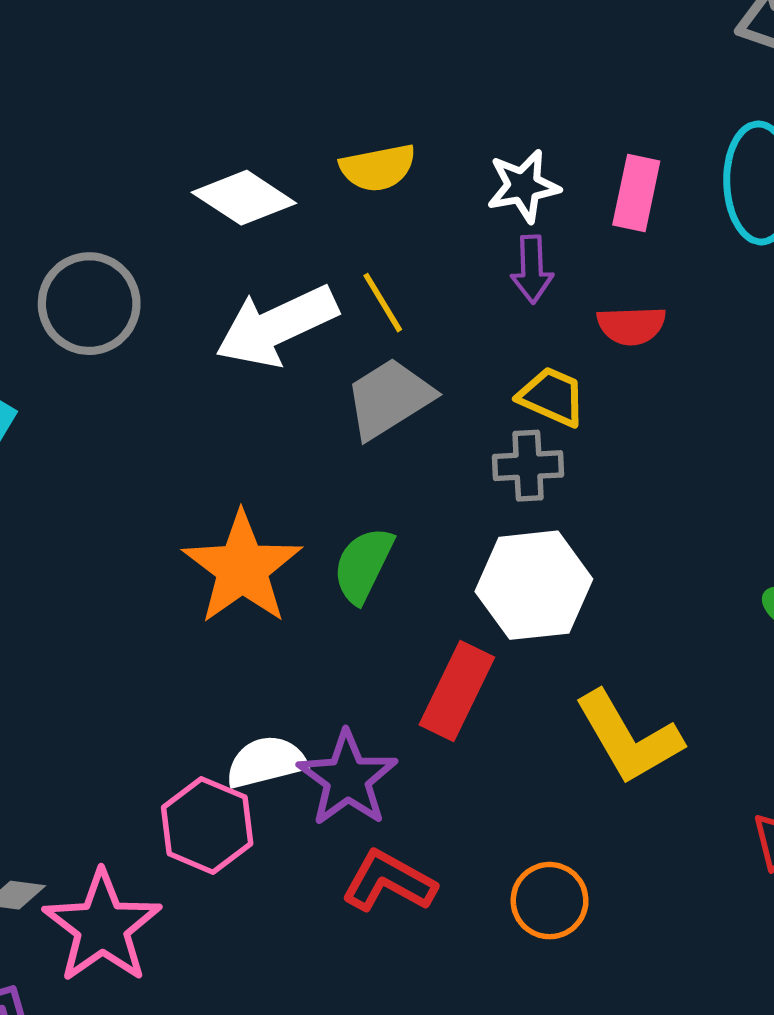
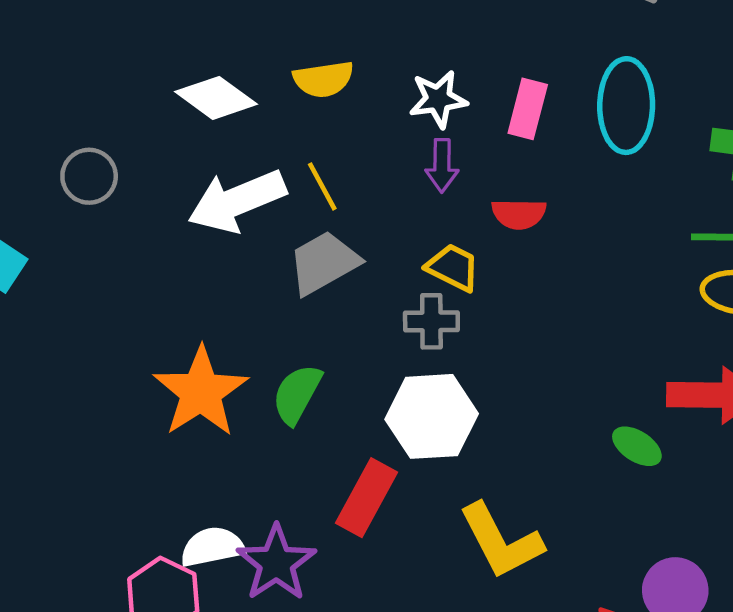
gray circle: (89, 304) -> (89, 176), size x0.7

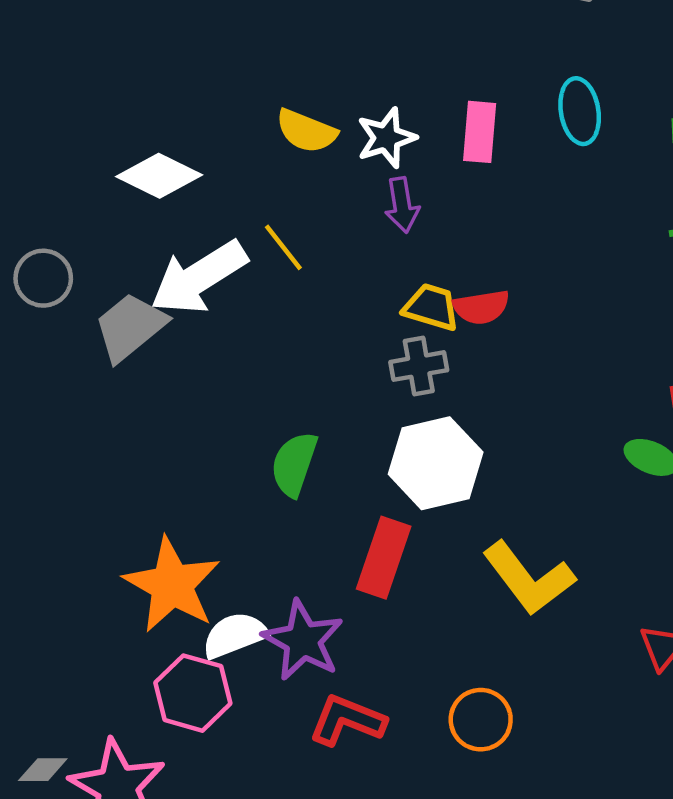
yellow semicircle: (323, 79) -> (306, 131), moved, turned 40
cyan ellipse: (626, 106) -> (580, 111), size x0.7
red semicircle: (519, 214) -> (481, 307), moved
gray trapezoid: (324, 263) -> (130, 327), moved
orange star: (201, 392) -> (172, 585), moved

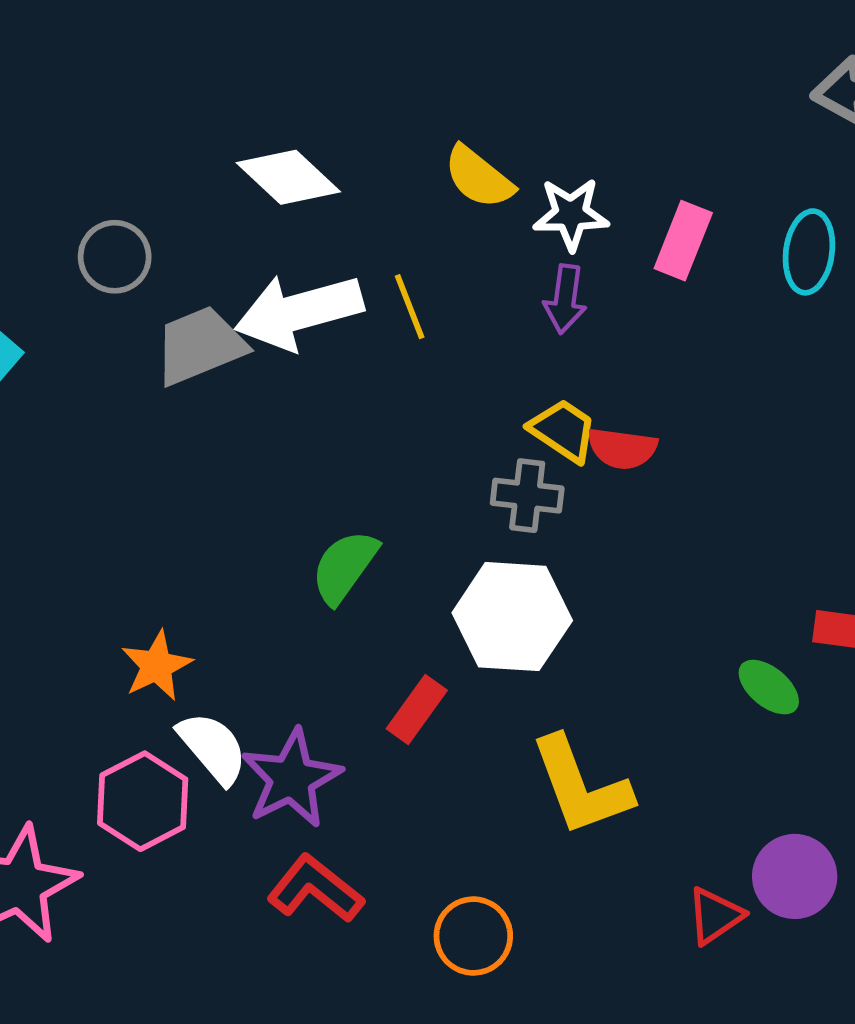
red rectangle: (384, 558) -> (417, 710), size x0.7
orange star: (172, 585) -> (157, 666), size x0.6
white semicircle: (235, 635) -> (213, 748), turned 54

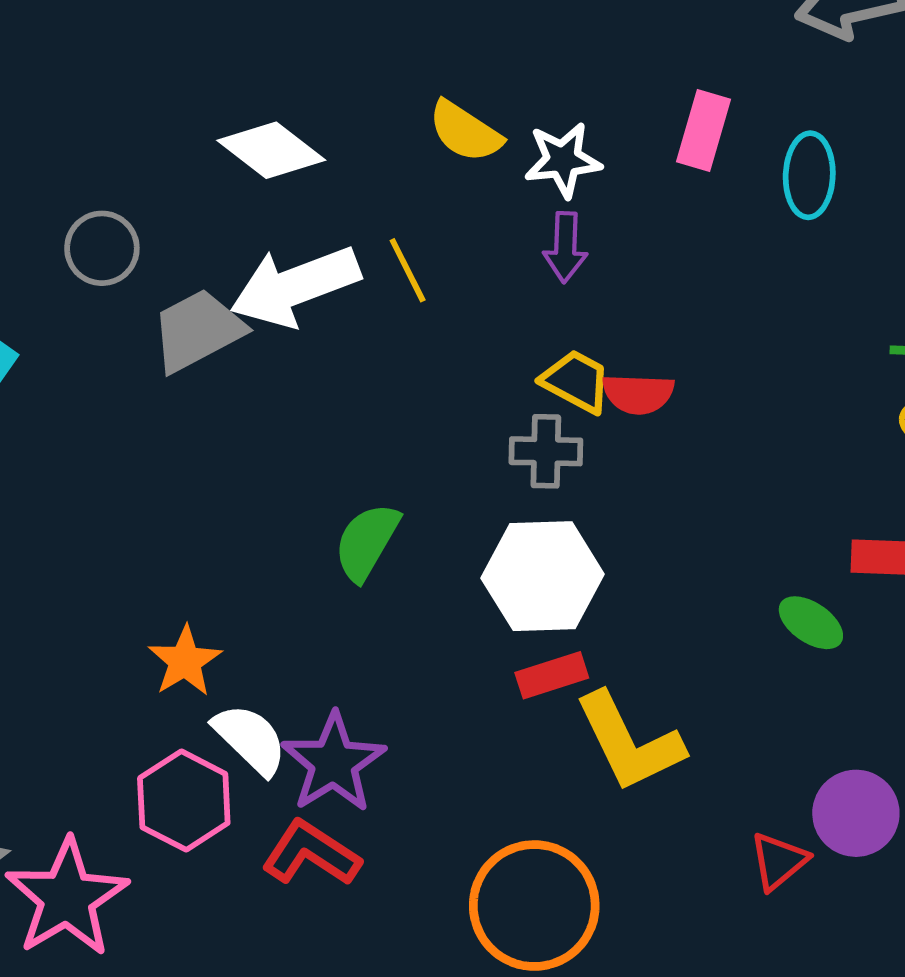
pink rectangle: (683, 241) -> (703, 131), moved
red rectangle: (417, 710) -> (552, 675), moved, turned 42
red L-shape: (315, 889) -> (311, 853), moved
orange circle: (473, 936) -> (534, 906), size x1.6

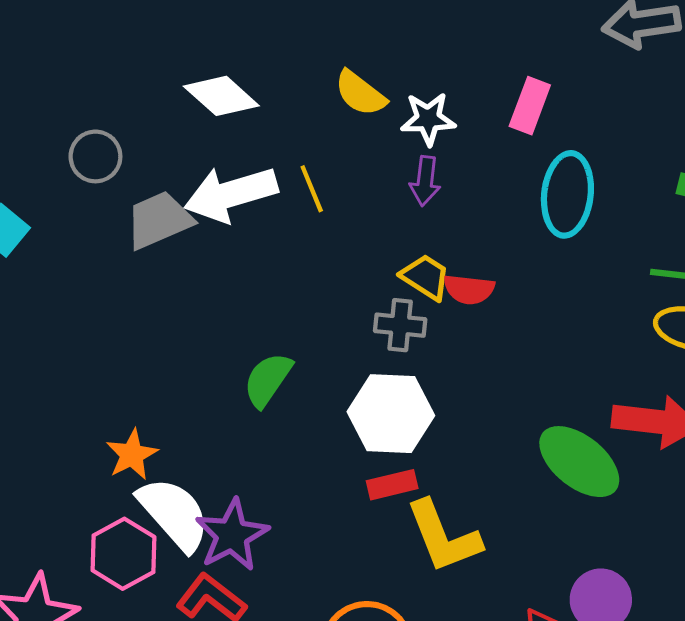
cyan ellipse: (809, 175) -> (567, 194), moved, size x1.4
green ellipse: (811, 623) -> (579, 462), size x1.8
white semicircle: (250, 739) -> (174, 514), size x1.4

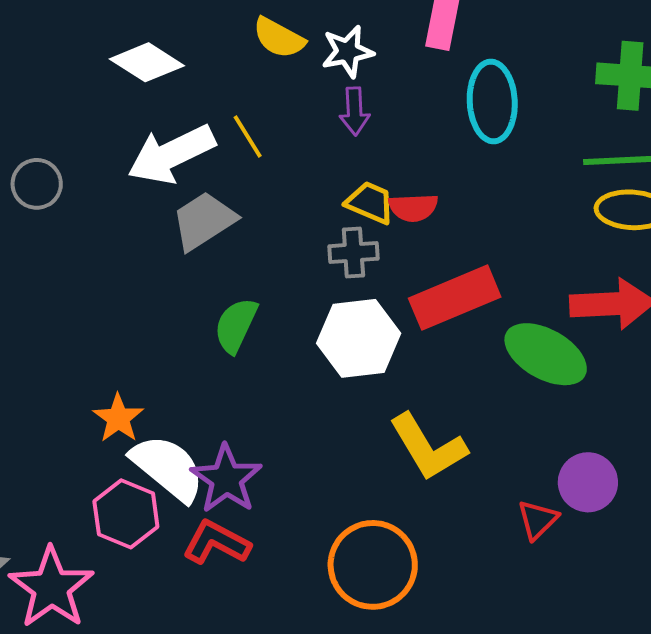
gray circle: (95, 156) -> (37, 184), moved
gray trapezoid: (159, 220) -> (204, 221), moved
red rectangle: (392, 485) -> (455, 298), moved, size x1.8

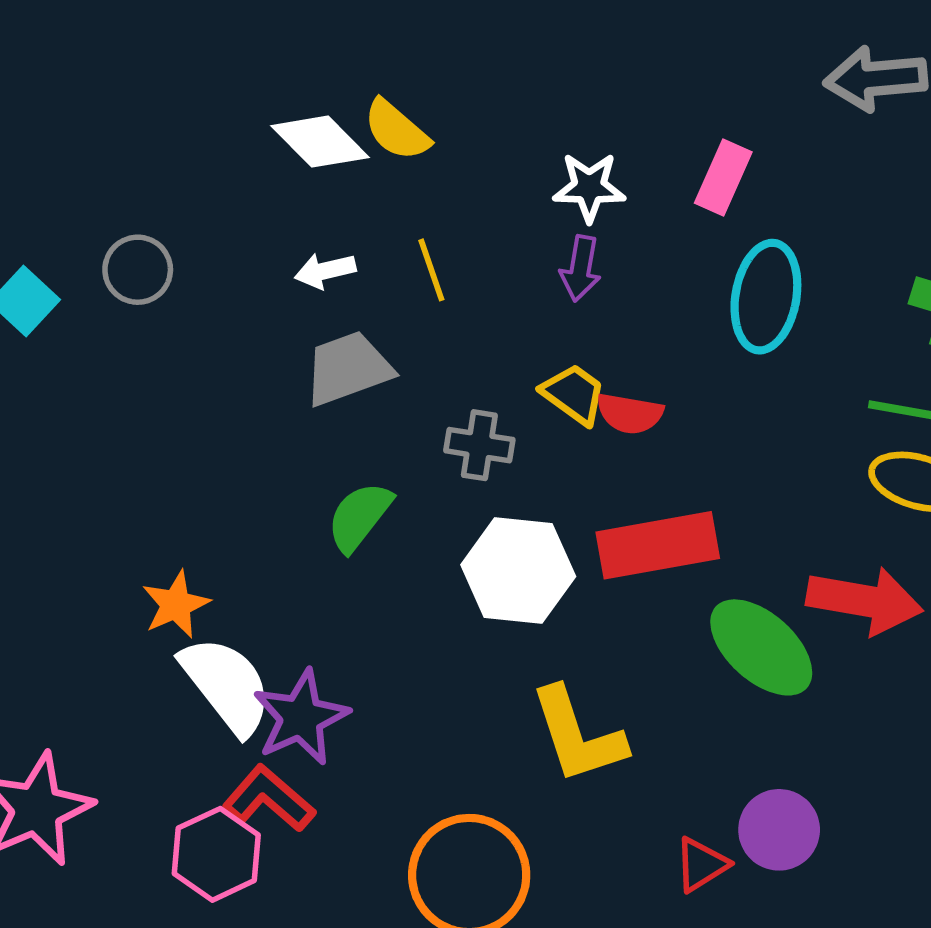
yellow semicircle: (279, 38) -> (396, 130), moved
white arrow: (171, 154) -> (325, 271), size x0.5
gray cross: (353, 252) -> (479, 445), moved
pink hexagon: (126, 514) -> (216, 854), moved

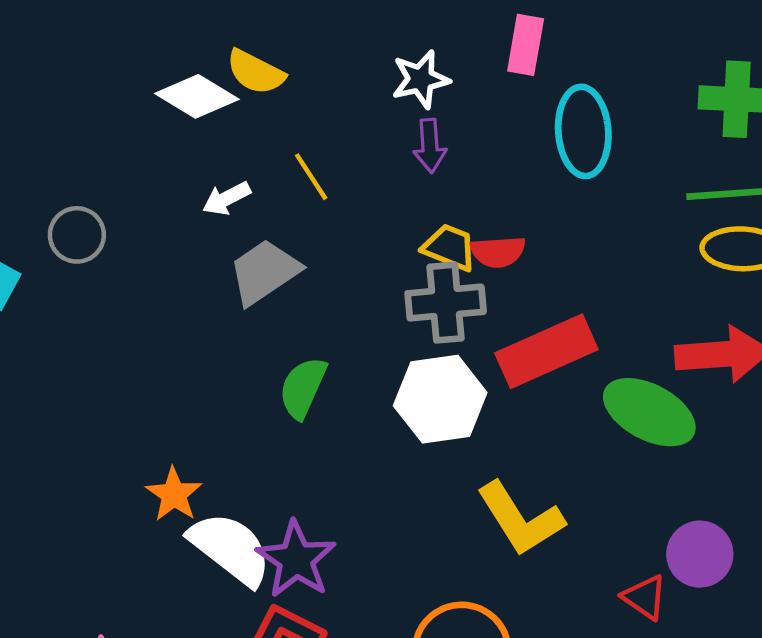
gray cross: (479, 445) -> (446, 303), moved, size x1.4
red triangle: (701, 864) -> (645, 597), turned -39

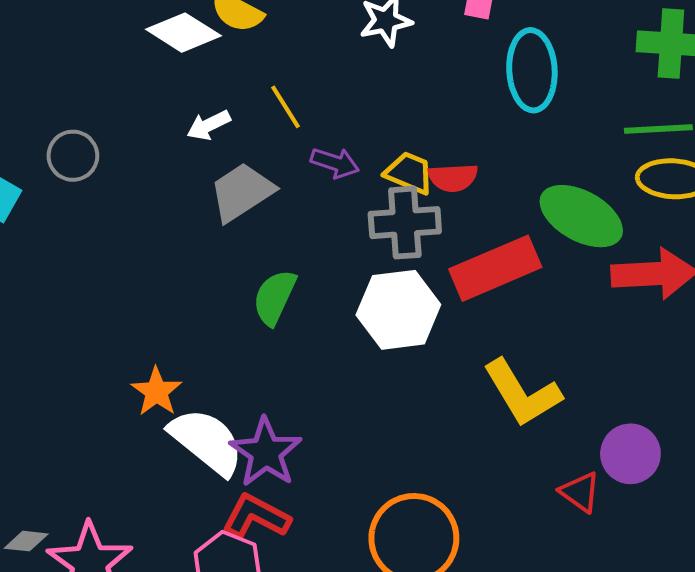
purple arrow: (430, 146) -> (335, 163), moved, turned -69
green ellipse: (649, 412) -> (581, 216), moved
yellow L-shape: (520, 519) -> (522, 393), moved

